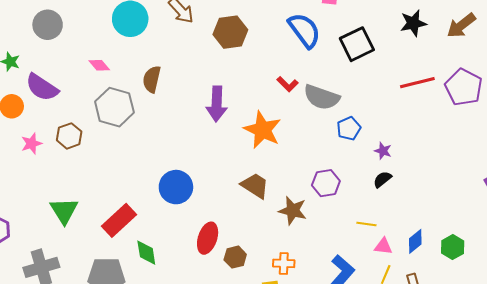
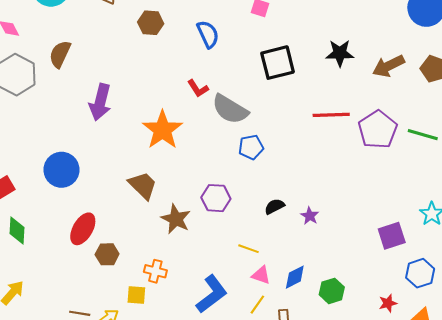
blue semicircle: (304, 30) -> (208, 34), moved, size x0.7
brown hexagon: (230, 32) -> (151, 23), size x0.7
purple arrow: (217, 104) -> (100, 102), moved
purple star: (383, 151) -> (310, 216), moved

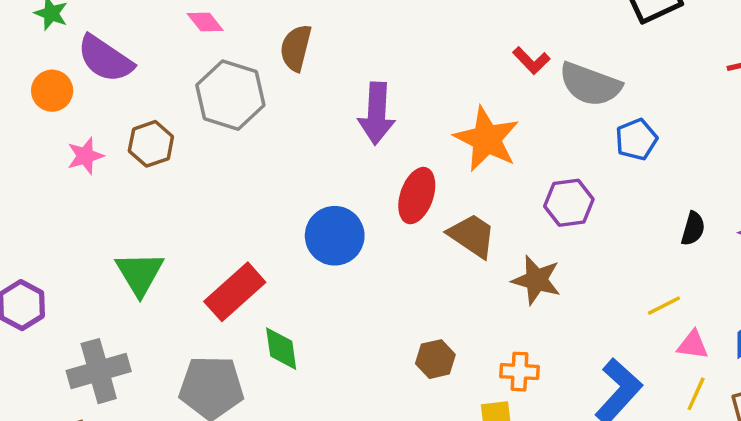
purple hexagon: (216, 198) -> (569, 203), moved
black semicircle: (274, 206) -> (693, 229), turned 144
red ellipse: (83, 229) -> (417, 196), moved
yellow line: (249, 249) -> (664, 306), turned -36

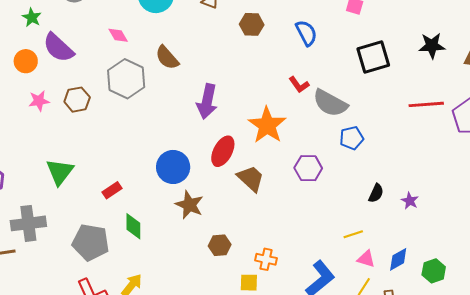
brown semicircle: (296, 48) -> (167, 58), turned -64
brown star: (536, 280) -> (189, 205), moved
red rectangle: (235, 292) -> (112, 190), size x0.6

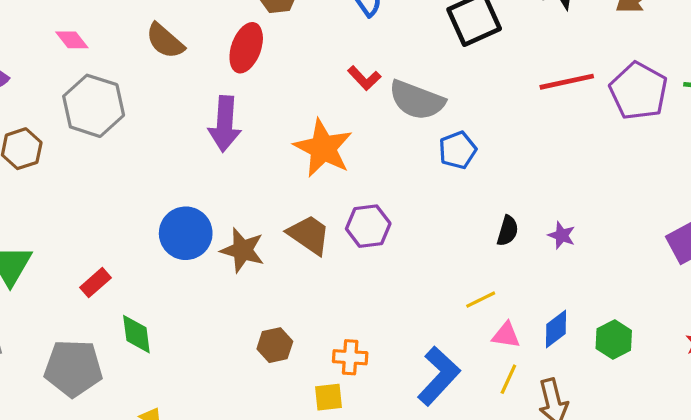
brown semicircle: (167, 58) -> (165, 41), moved
red ellipse: (223, 151) -> (246, 48), moved
purple hexagon: (308, 168) -> (368, 226), moved
brown star: (189, 205) -> (242, 250), moved

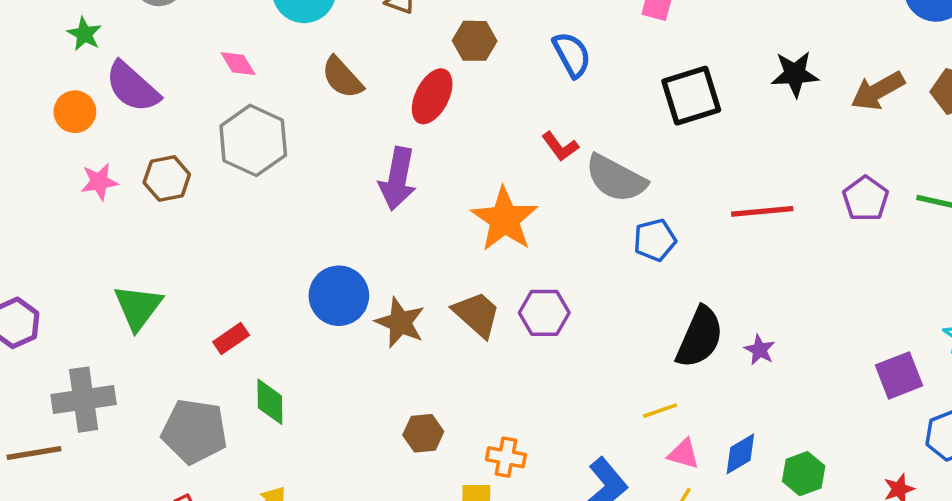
red line: (567, 82) -> (762, 211), moved
purple pentagon: (639, 91) -> (866, 199), size x0.7
black semicircle: (508, 231) -> (700, 337), size x1.8

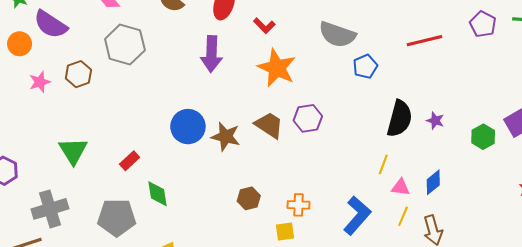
red L-shape: (560, 146) -> (264, 26), moved
yellow line: (660, 411) -> (383, 164), turned -42
green hexagon: (804, 474) -> (483, 137), moved

